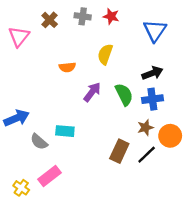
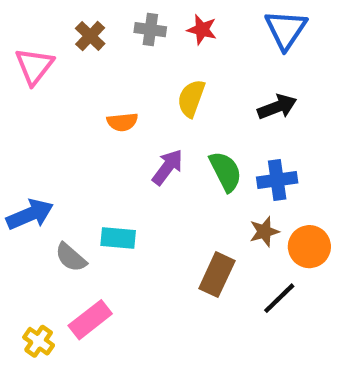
blue triangle: (155, 31) -> (286, 30), moved
black arrow: (152, 73) -> (277, 107), moved
black line: (147, 155) -> (279, 298), moved

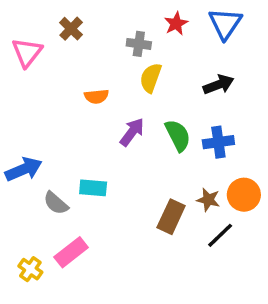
gray cross: (150, 30) -> (139, 44), moved
red star: (202, 30) -> (176, 24), moved, turned 30
brown star: (264, 232) -> (208, 200), moved, turned 30

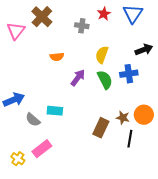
brown cross: (71, 29) -> (42, 17), size x1.5
yellow semicircle: (151, 78) -> (102, 55), moved
black arrow: (218, 85) -> (144, 50), moved
blue cross: (218, 142) -> (129, 74), moved
black line: (220, 235) -> (130, 139), turned -36

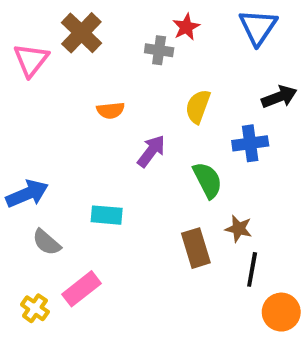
red star: (104, 14) -> (186, 27), moved
green semicircle: (105, 80) -> (208, 180), moved
orange circle: (144, 115) -> (281, 312), moved
gray semicircle: (33, 120) -> (47, 242), moved
brown rectangle: (101, 128) -> (196, 248), turned -42

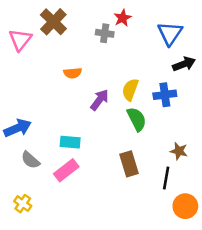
blue triangle: (258, 27) -> (170, 33), moved
yellow semicircle: (198, 106) -> (130, 90), moved
brown star: (239, 229) -> (179, 151), moved
pink rectangle: (81, 289) -> (66, 170), moved

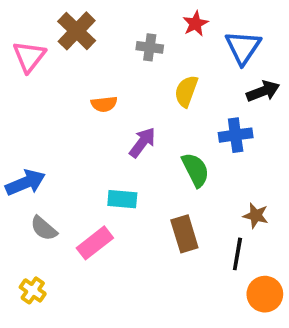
red star: (123, 18) -> (195, 24), moved
yellow semicircle: (130, 90) -> (186, 91), moved
cyan rectangle: (70, 142) -> (122, 199), moved

